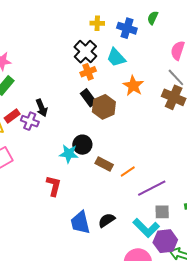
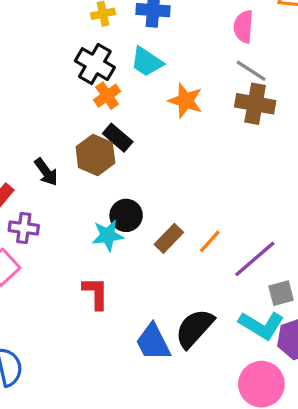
brown hexagon: (104, 107) -> (95, 155), moved
purple cross: (30, 121) -> (24, 228), moved
brown rectangle: (104, 164) -> (169, 238), turned -60
black semicircle: (107, 220) -> (194, 328), size x1.5

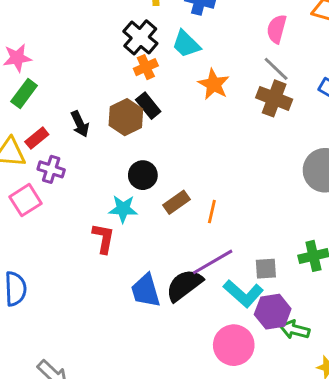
cyan star: (108, 235) -> (123, 209), moved
orange line: (210, 241) -> (212, 212), turned -40
purple line: (255, 259) -> (213, 262), moved

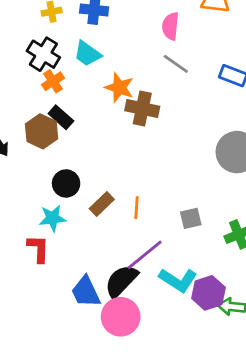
brown cross: (274, 98) -> (142, 109), moved
gray square: (266, 269) -> (191, 218), moved
pink circle: (234, 345) -> (121, 317), moved

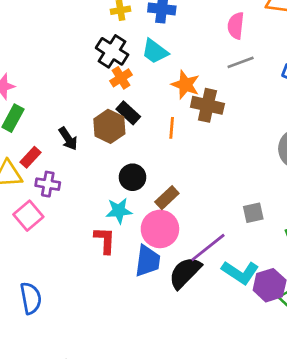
gray line: (176, 64) -> (241, 62), turned -56
orange line: (136, 208) -> (172, 128), moved
blue trapezoid: (86, 292) -> (148, 261), moved, turned -148
pink circle: (121, 317) -> (160, 229), moved

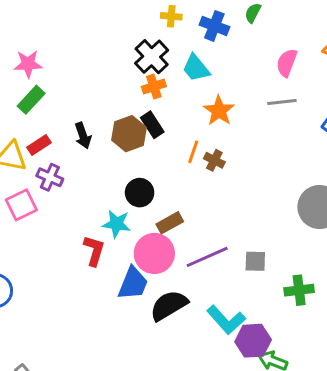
brown cross: (207, 105) -> (214, 160), moved, size x0.6
purple line: (208, 248) -> (207, 257), moved

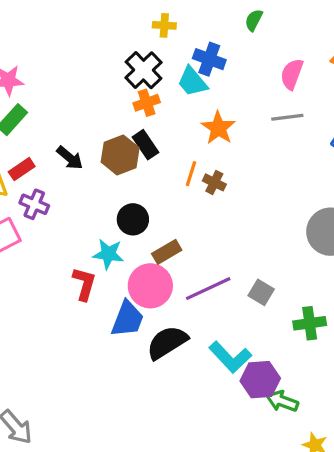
blue cross: (214, 26) -> (209, 59), moved
black arrow: (83, 136) -> (70, 158), turned -30
gray square: (255, 261) -> (261, 292), turned 30

